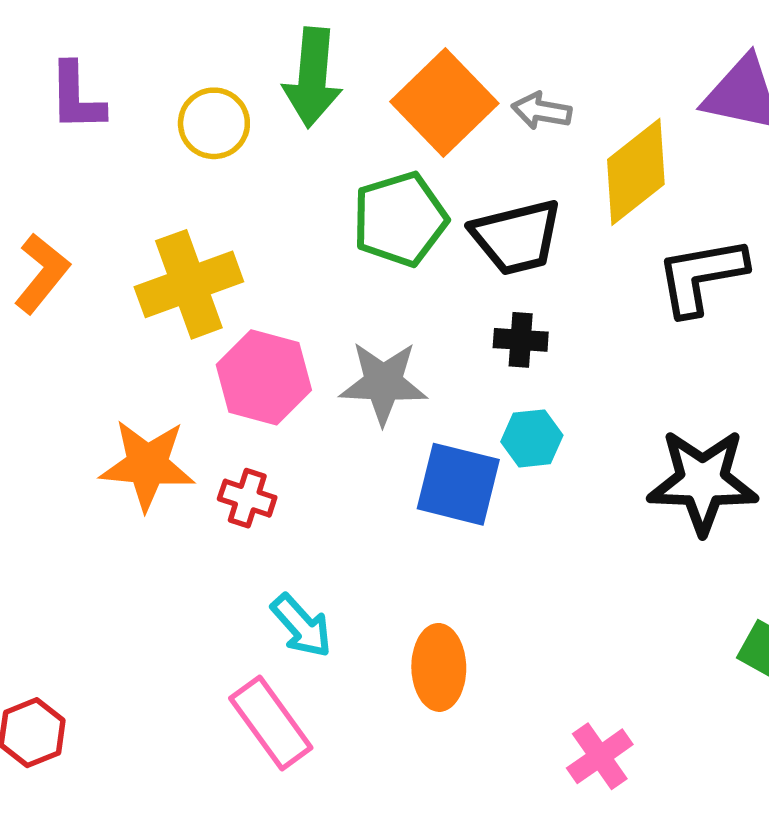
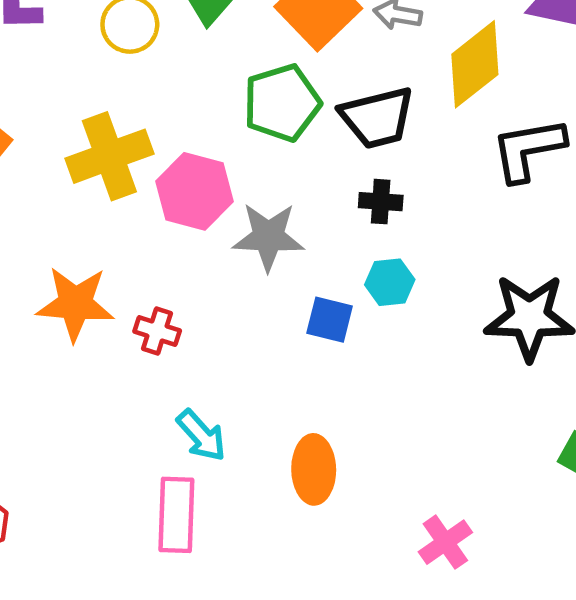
pink hexagon: (264, 377) -> (195, 191), moved
blue square: (458, 484) -> (330, 320), size x0.7
pink rectangle: (271, 723) -> (176, 515), turned 38

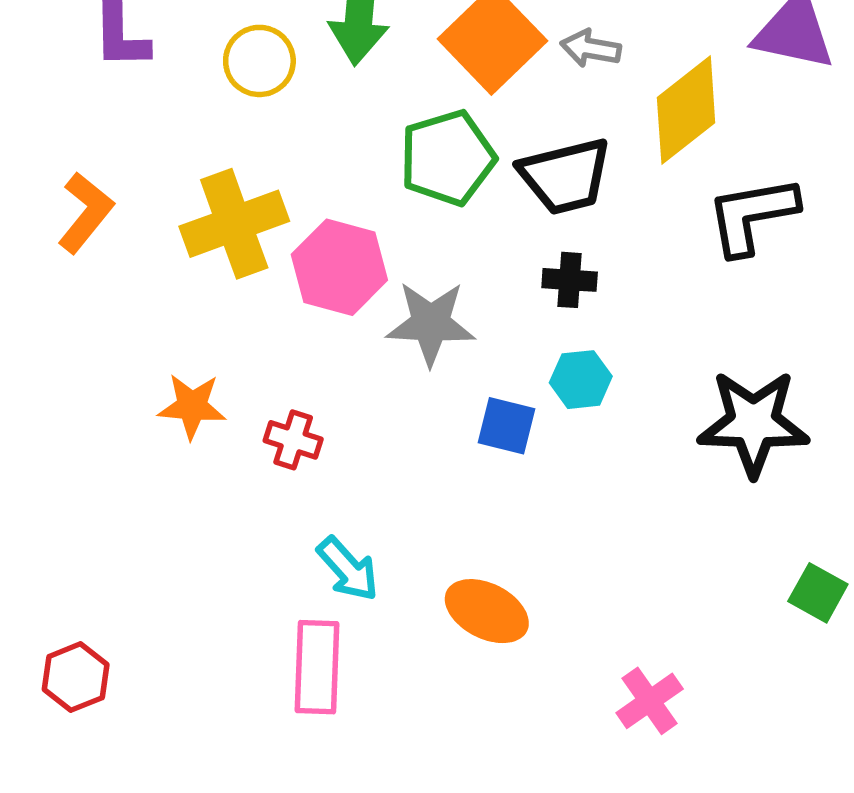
orange star: (75, 304) -> (192, 406), size x0.7
orange ellipse: (314, 469) -> (487, 611), turned -62

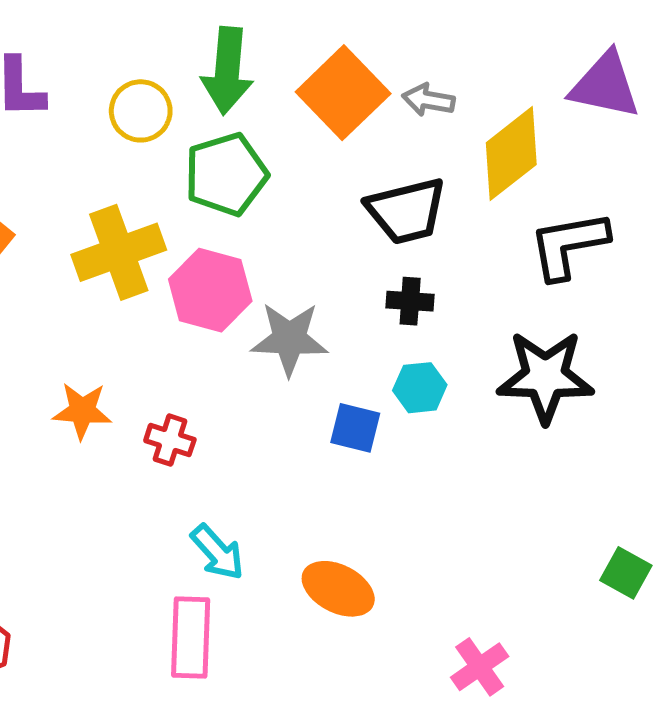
green pentagon: (447, 158) -> (226, 174), moved
black star: (753, 423) -> (545, 377), moved

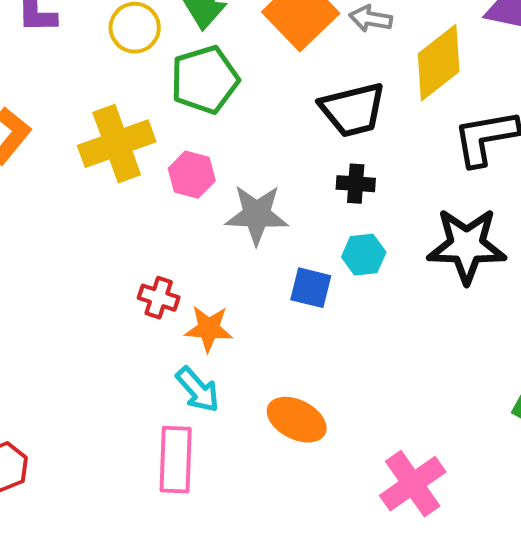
pink hexagon: (210, 290) -> (192, 175), size x0.7
orange star: (82, 411) -> (209, 329), moved
pink cross: (480, 667) -> (413, 484), size x1.4

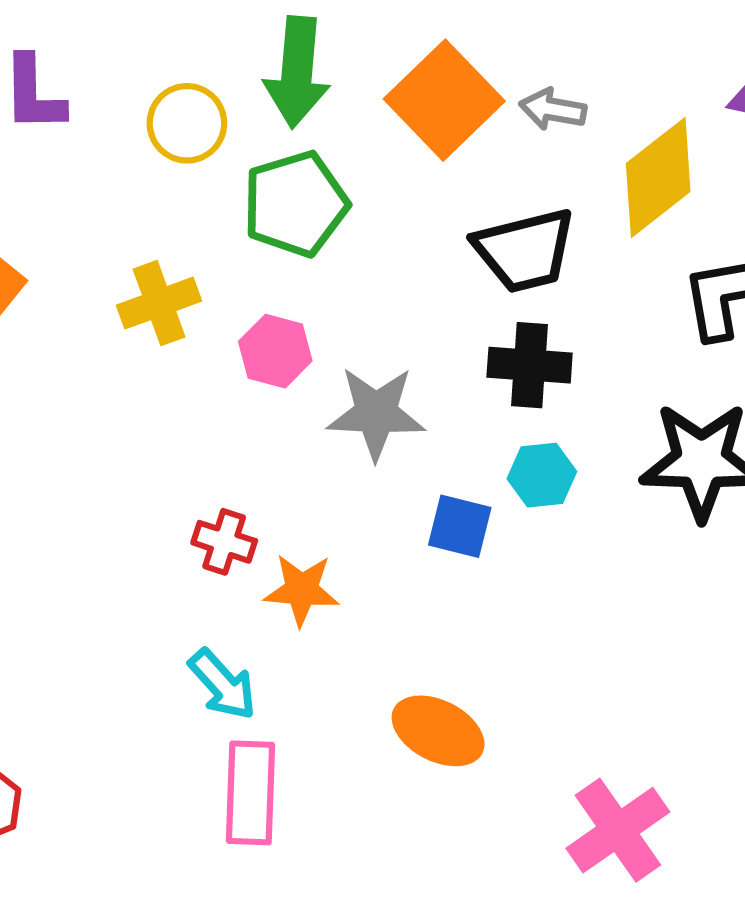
yellow cross: (117, 144) -> (159, 303), size x0.7
black cross: (356, 184) -> (530, 365), size x1.4
cyan arrow: (198, 390) -> (223, 684), moved

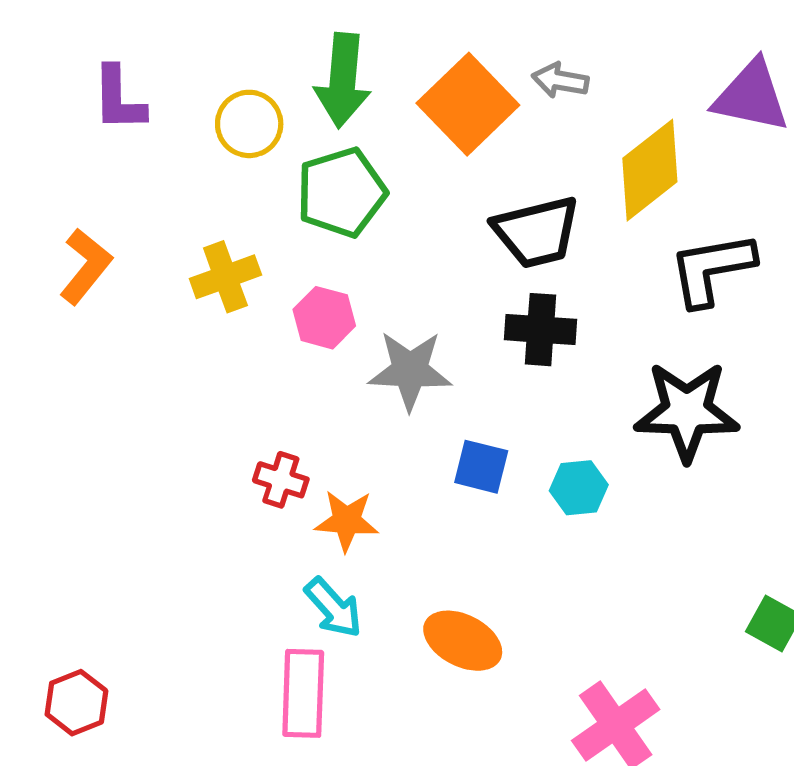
gray arrow: (553, 109) -> (560, 80), moved
cyan hexagon: (542, 475) -> (579, 488), moved
cyan arrow: (223, 684) -> (334, 608), moved

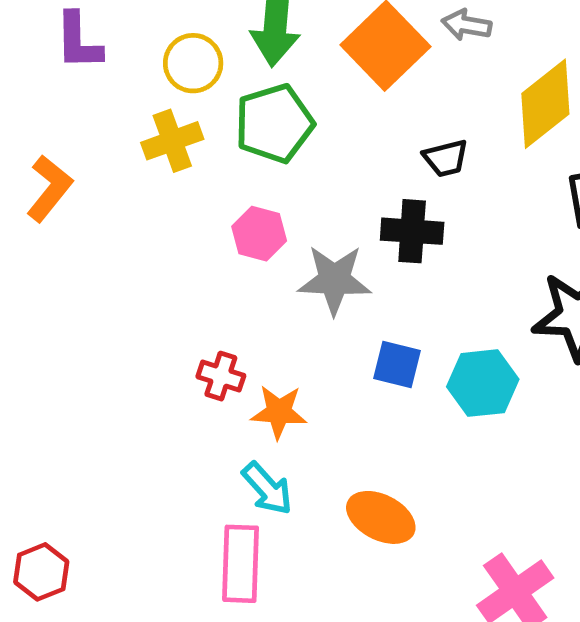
black trapezoid: (537, 232) -> (446, 158), size x0.6
yellow cross: (225, 277) -> (172, 141), moved
black cross: (540, 330) -> (412, 231), moved
cyan hexagon: (579, 488) -> (483, 383), size x1.4

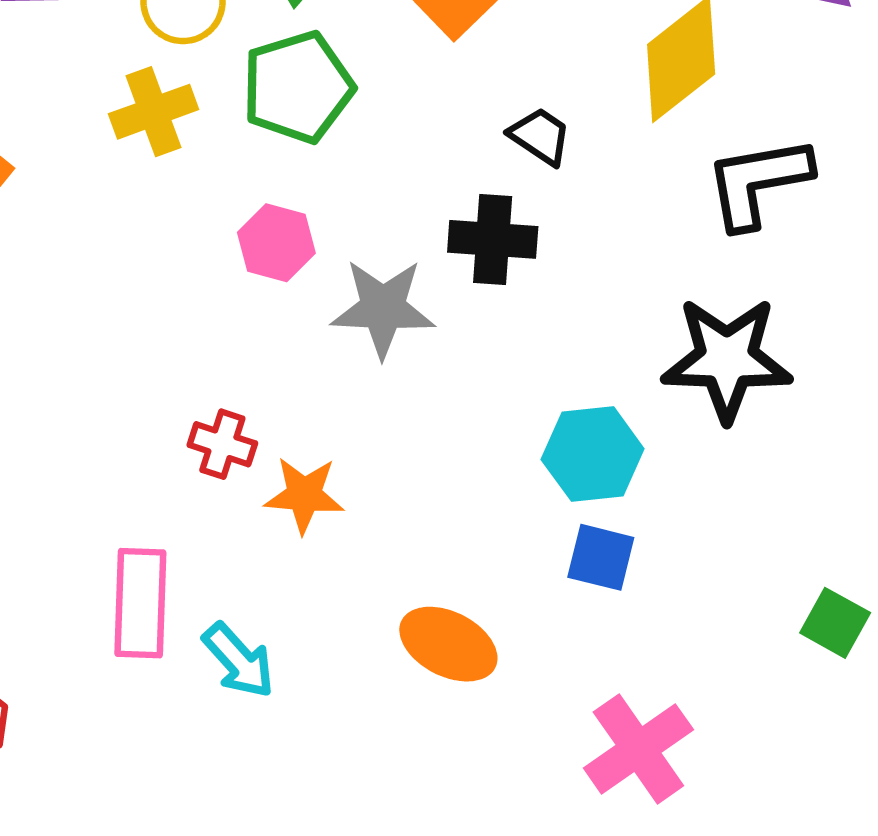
black trapezoid: (446, 158) -> (540, 136), turned -132
blue square: (397, 364) -> (601, 557), moved
cyan arrow: (267, 488) -> (239, 660), moved
pink rectangle: (241, 564) -> (140, 603), moved

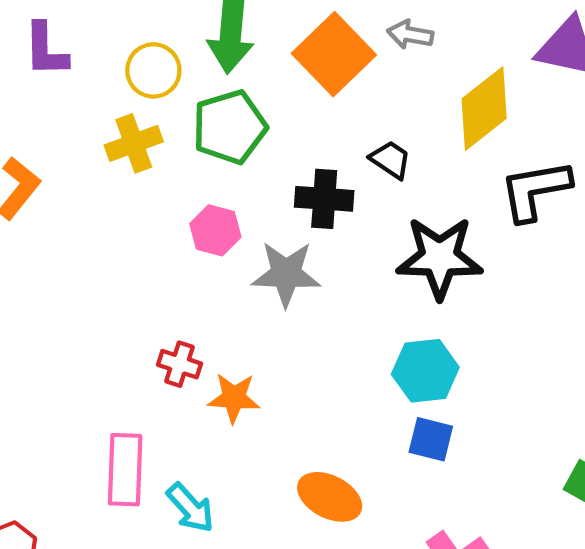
black cross: (493, 239) -> (324, 199), moved
black star: (727, 359) -> (440, 258), moved

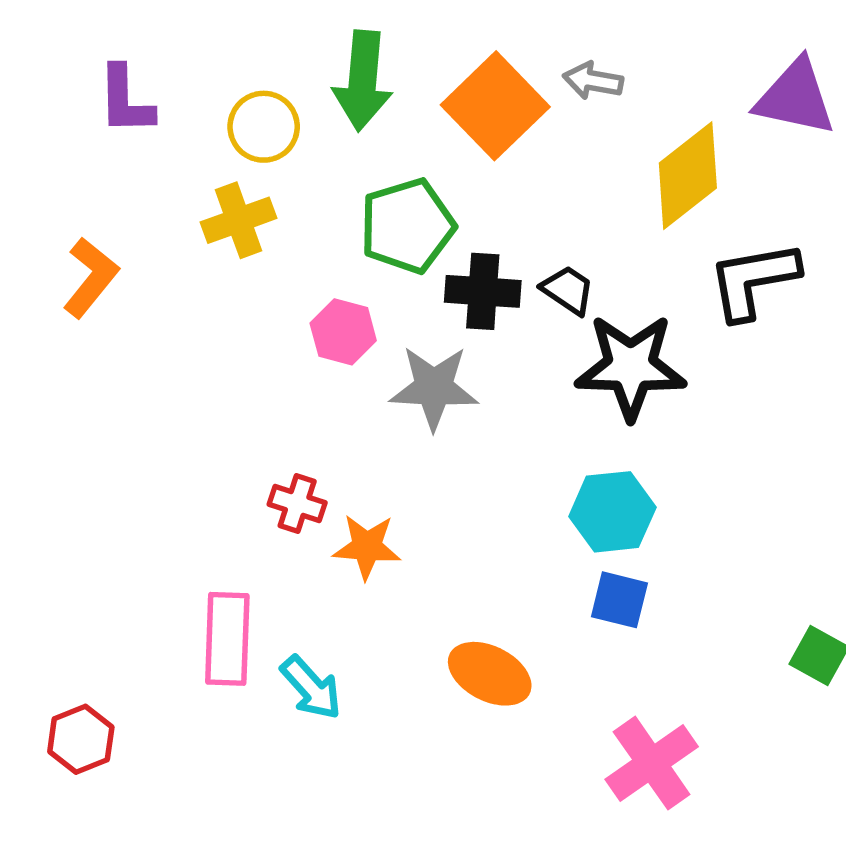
green pentagon: (230, 127) -> (407, 226), moved
black trapezoid: (391, 160) -> (568, 290), moved

